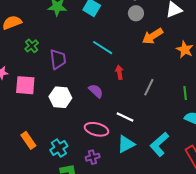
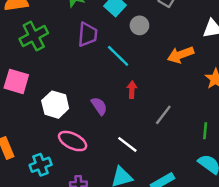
gray circle: (136, 13) -> (139, 25), moved
green cross: (32, 46) -> (34, 36), size x1.6
purple trapezoid: (58, 59) -> (88, 34), moved
pink ellipse: (97, 129) -> (73, 141), moved

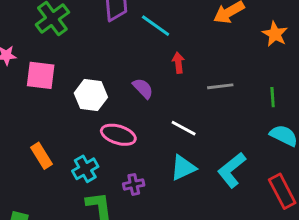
gray line: (163, 115) -> (220, 86), turned 55

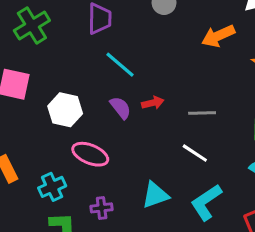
cyan line: (156, 26) -> (120, 65), moved
red arrow: (178, 63) -> (153, 103), moved, turned 78
white line: (184, 128) -> (195, 153), moved

